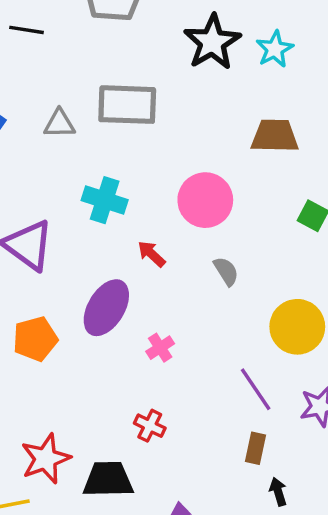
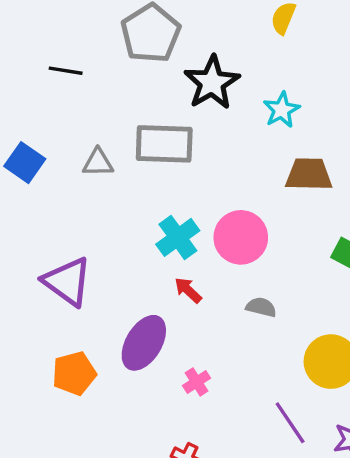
black star: (212, 42) -> (212, 83), moved
cyan star: (275, 49) -> (282, 110), moved
cyan cross: (105, 200) -> (178, 237), moved, turned 36
gray semicircle: (226, 271) -> (261, 307), turned -44

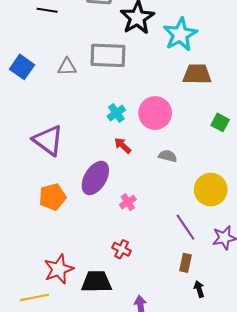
cyan star: (282, 110) -> (180, 34), size x1.5
cyan cross: (178, 237) -> (116, 113), size x0.7

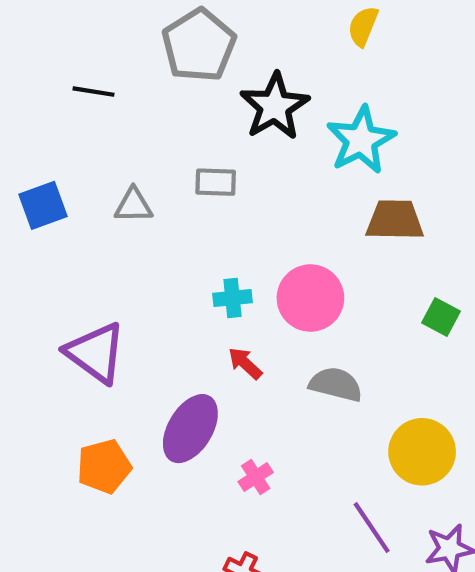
gray rectangle: (108, 55) -> (216, 182), size x0.6
blue square: (22, 67) -> (43, 205), turned 35
cyan cross: (116, 113) -> (233, 298), turned 30
gray semicircle: (168, 156) -> (336, 384), size x1.4

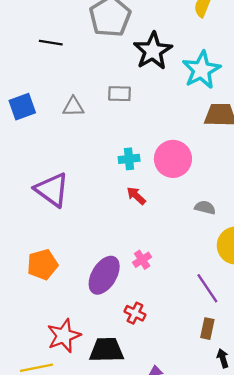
gray semicircle: (336, 384) -> (205, 208), moved, size x0.7
purple ellipse: (190, 429) -> (104, 275), moved
orange pentagon: (104, 467) -> (42, 265), moved

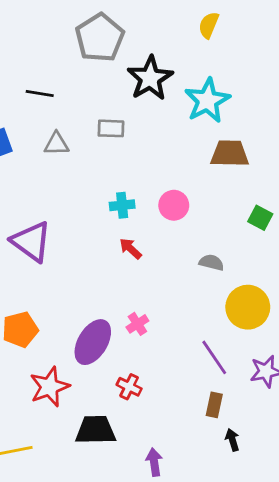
black line: (51, 43) -> (40, 94), moved
pink circle: (173, 159) -> (174, 205), size x0.7
red star: (64, 336) -> (50, 387), moved

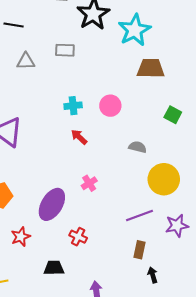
pink cross: (137, 324) -> (89, 183), moved
purple line: (214, 357) -> (140, 216), turned -76
red star: (50, 387) -> (21, 237), size x0.7
black trapezoid: (96, 430) -> (54, 268), size x0.7

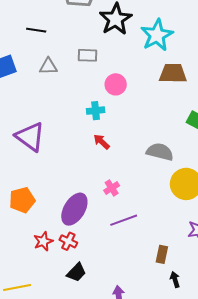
pink circle: (110, 106) -> (116, 84), moved
gray semicircle: (138, 147) -> (160, 152), size x1.5
purple line: (140, 216) -> (124, 220), moved
red cross: (78, 237) -> (68, 241), moved
black trapezoid: (54, 268) -> (76, 272), turned 135

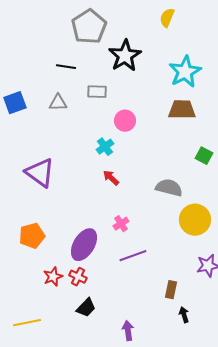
black line: (36, 30) -> (66, 67), moved
cyan star: (157, 35) -> (185, 72), moved
cyan cross: (96, 111) -> (105, 147), turned -30

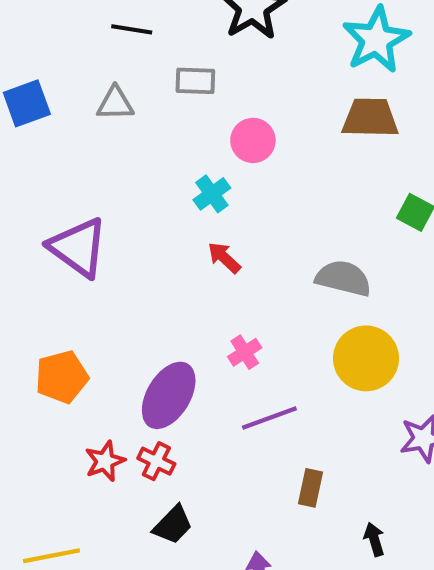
yellow circle: (195, 220) -> (366, 358), moved
brown rectangle: (171, 290) -> (311, 488), moved

